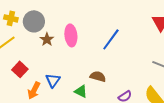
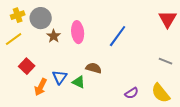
yellow cross: (11, 18) -> (18, 15), turned -32
brown semicircle: (98, 76) -> (94, 68), moved
green triangle: (81, 91) -> (79, 82), moved

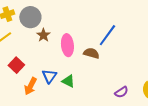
pink ellipse: (78, 32) -> (67, 45), moved
brown semicircle: (94, 68) -> (91, 53), moved

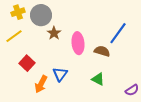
green triangle: (68, 81) -> (98, 79), moved

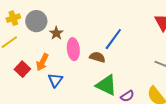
brown star: (54, 33) -> (56, 33), moved
green triangle: (98, 79) -> (106, 85), moved, size x1.6
orange arrow: (41, 84) -> (42, 62), moved

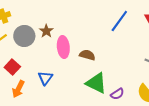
gray circle: (36, 21) -> (24, 36), moved
blue line: (113, 39) -> (119, 21), moved
orange arrow: (42, 62) -> (18, 89), moved

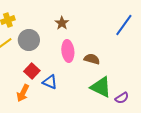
brown star: (46, 31) -> (62, 23), moved
red square: (12, 67) -> (32, 71), moved
blue triangle: (45, 78) -> (50, 82), turned -42

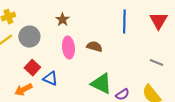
blue line: (124, 25) -> (124, 22), turned -35
brown semicircle: (92, 59) -> (94, 47), moved
orange arrow: (23, 93) -> (23, 90), turned 36

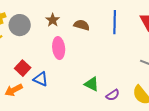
gray circle: (29, 37) -> (20, 25), moved
brown semicircle: (94, 47) -> (82, 25), moved
green triangle: (101, 84) -> (92, 84), size x0.7

